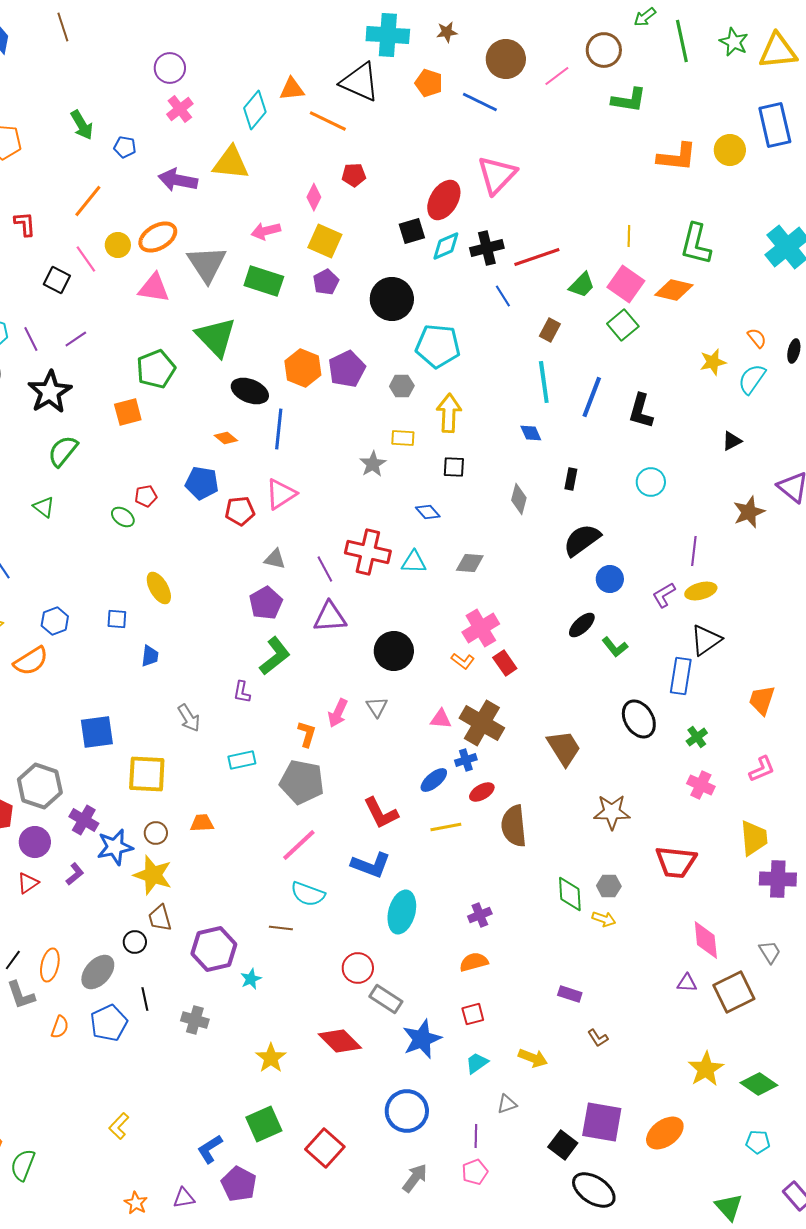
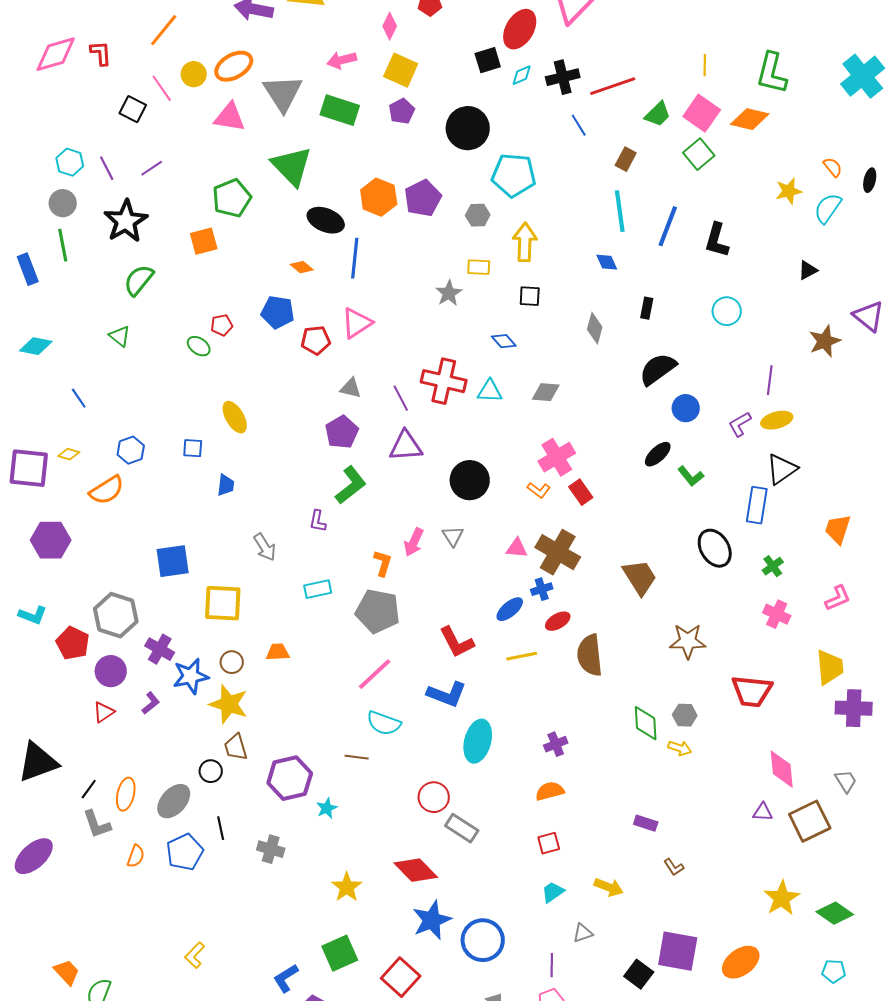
cyan diamond: (446, 246) -> (522, 75), size x0.7
blue star: (422, 1039) -> (432, 920), moved

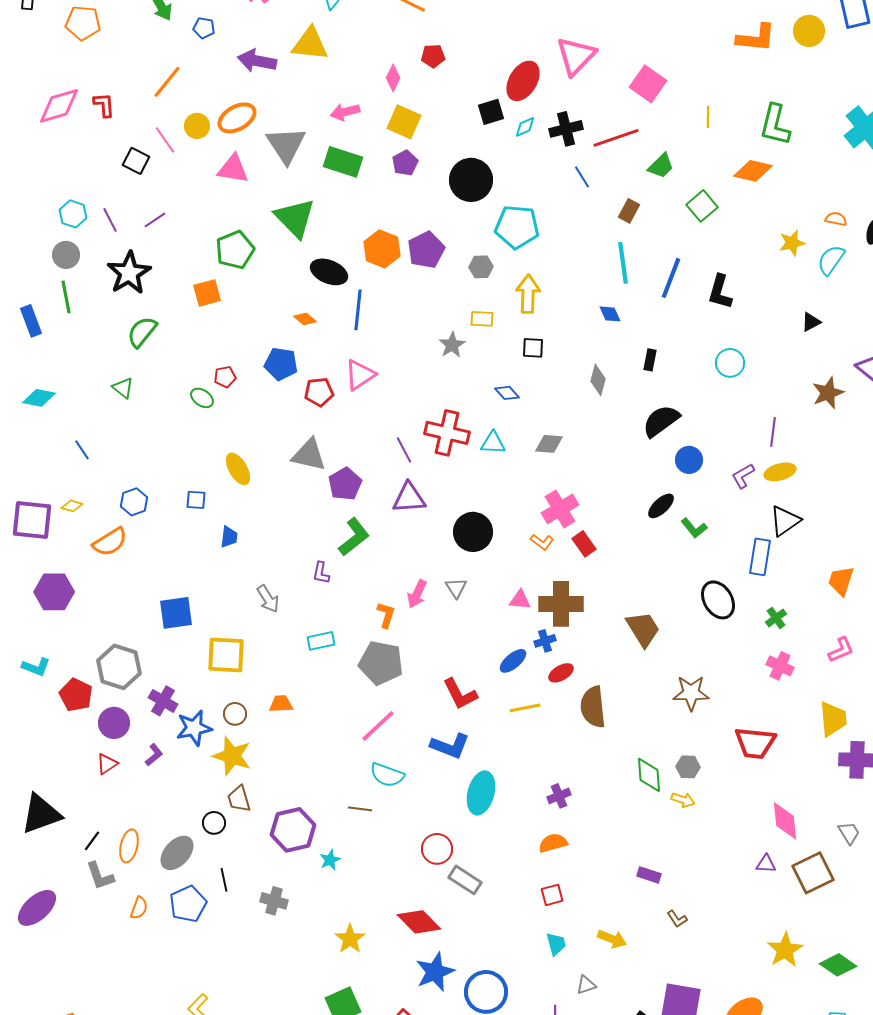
pink square: (702, 113) -> (648, 84), moved
orange semicircle: (833, 167) -> (836, 219), turned -40
gray triangle: (351, 388) -> (309, 455), moved, size x1.6
brown cross: (558, 552) -> (561, 604), turned -30
cyan trapezoid: (553, 892) -> (556, 944), turned 110

